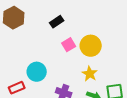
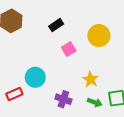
yellow circle: (91, 46) -> (99, 36), moved

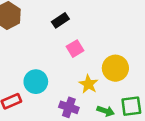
yellow circle: (99, 36) -> (115, 68), moved
yellow star: (91, 79) -> (88, 84), moved

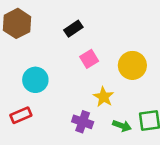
yellow circle: (115, 68) -> (132, 65), moved
cyan circle: (36, 82) -> (35, 80), moved

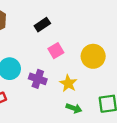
purple cross: (83, 122) -> (38, 79), moved
green arrow: (122, 126) -> (74, 108), moved

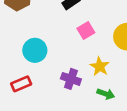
purple cross: (38, 79) -> (71, 79), moved

